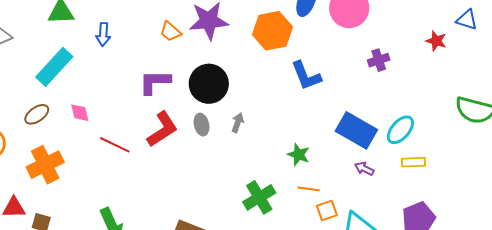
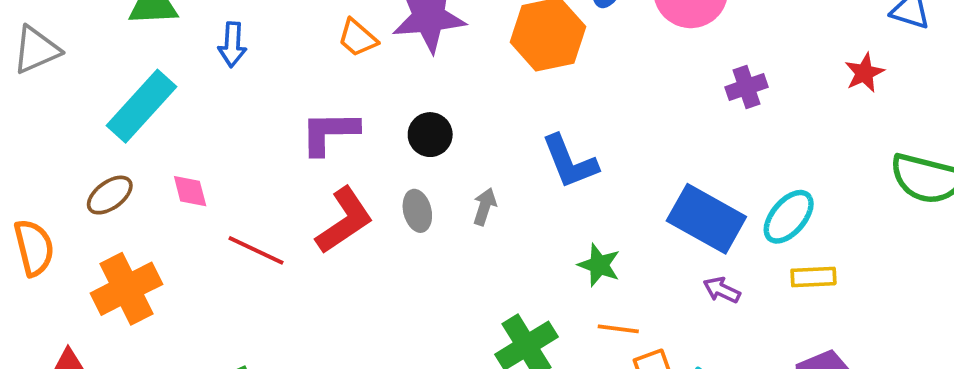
red star: (436, 41) -> (864, 73), moved, turned 30
blue L-shape: (306, 76) -> (570, 162), moved
black circle: (209, 84) -> (430, 135), size x0.6

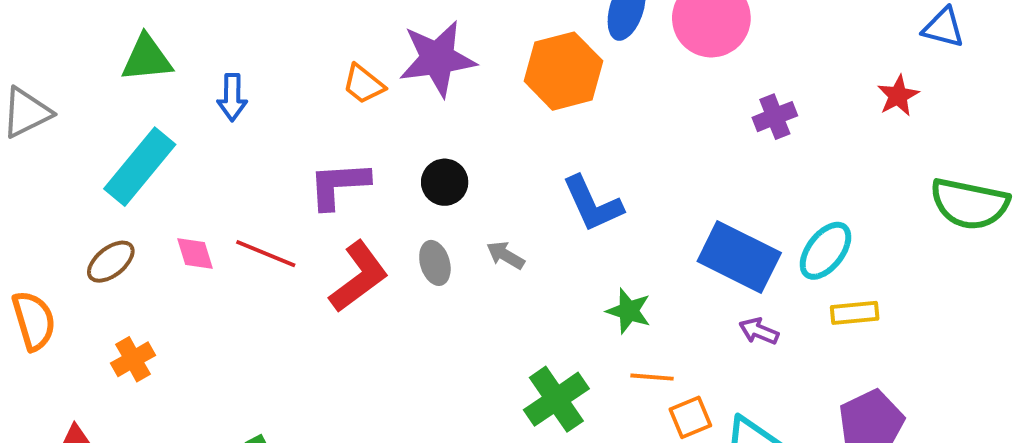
gray arrow: (485, 207) -> (505, 255), turned -75
red line: (256, 250) -> (266, 254), moved
orange cross: (126, 289) -> (133, 359), size x0.6

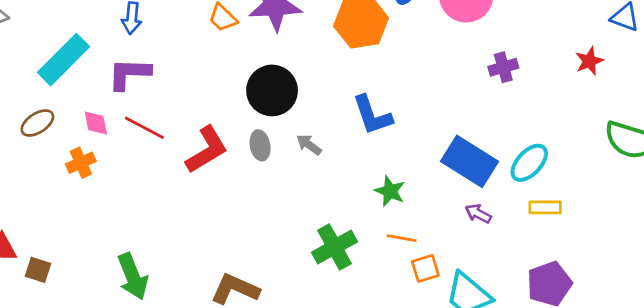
black circle: (445, 182) -> (272, 90), size x1.6
purple L-shape: (339, 185) -> (129, 74), moved
orange cross: (133, 359) -> (81, 163), moved

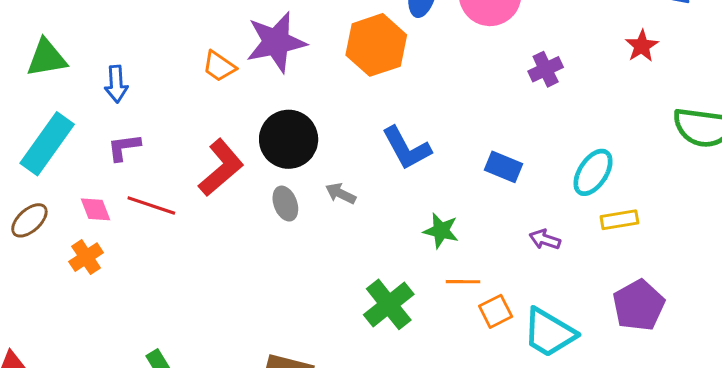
purple L-shape: (129, 74) -> (124, 147), size x0.7
red L-shape: (207, 150) -> (221, 168), moved
blue rectangle: (470, 161) -> (504, 167), moved, size x0.6

